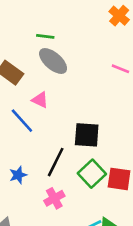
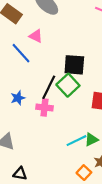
green square: (92, 174) -> (68, 85), moved
pink cross: (54, 198) -> (44, 108), moved, turned 35

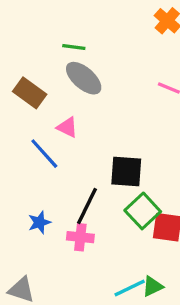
green square: (68, 85) -> (143, 211), moved

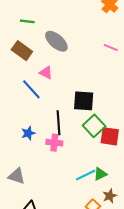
green line: (74, 47) -> (27, 21), moved
black line: (87, 206) -> (59, 123), turned -30

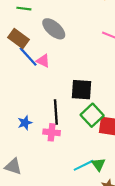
blue line: (31, 89) -> (28, 57), moved
green triangle: (100, 174) -> (99, 164), turned -40

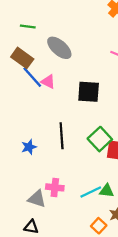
black square: (81, 90) -> (89, 92), moved
pink cross: (52, 132) -> (55, 187), moved
green triangle: (99, 164) -> (107, 191), turned -48
gray triangle: (13, 166) -> (37, 199), moved

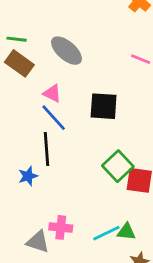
green line: (28, 26) -> (17, 39), moved
blue line: (32, 77) -> (54, 118), moved
black line: (62, 136) -> (46, 149), moved

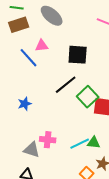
brown rectangle: (19, 63) -> (19, 25), turned -54
pink triangle: (52, 93) -> (42, 46), turned -32
blue line: (54, 118) -> (29, 58), moved
black line: (46, 149) -> (66, 85), moved, turned 55

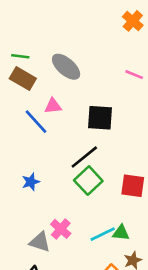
brown rectangle: (19, 25) -> (23, 78), turned 48
green square: (88, 97) -> (88, 181), moved
pink cross: (48, 140) -> (61, 229), turned 35

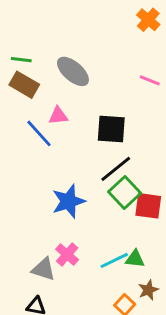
black line: (84, 157) -> (116, 169), moved
green square: (88, 181) -> (125, 192), moved
blue star: (31, 182) -> (69, 201), moved, size x1.6

